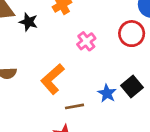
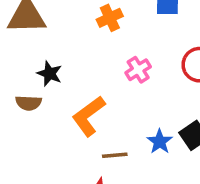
black star: (29, 22) -> (50, 73), moved

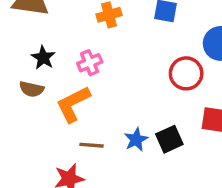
pink cross: (138, 70) -> (90, 63), moved
brown semicircle: (29, 103) -> (32, 89), moved

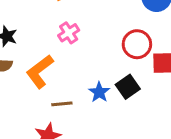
pink cross: (90, 63) -> (69, 33), moved
red circle: (186, 73) -> (137, 44), moved

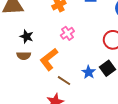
brown line: (62, 104) -> (64, 81), turned 40

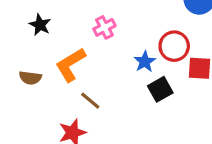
brown semicircle: (24, 56) -> (30, 78), moved
blue star: (89, 72) -> (145, 62), moved

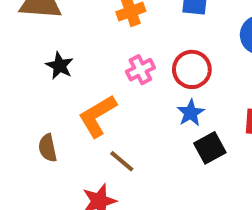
red circle: (174, 46) -> (192, 69), moved
brown semicircle: (30, 78) -> (48, 148), moved, turned 70

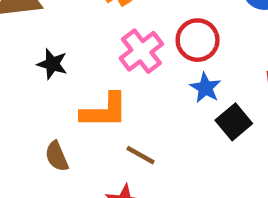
pink cross: (140, 70) -> (141, 51), size x1.4
orange L-shape: (97, 116) -> (104, 111), turned -138

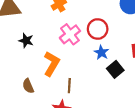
orange L-shape: (104, 111) -> (52, 64), turned -60
brown line: (141, 155) -> (69, 86), turned 64

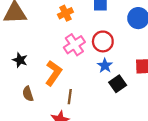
black star: (26, 41) -> (20, 60), moved

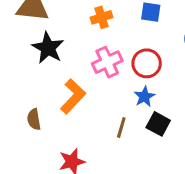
black star: (20, 60) -> (48, 48), moved, size x1.5
black square: (118, 84) -> (158, 124), turned -35
brown line: (70, 97) -> (121, 127), moved

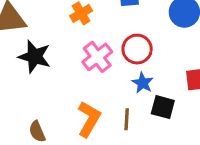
orange L-shape: (73, 96) -> (89, 119), moved

